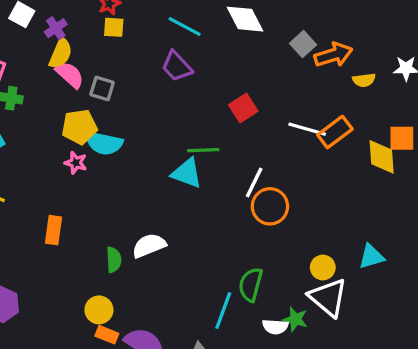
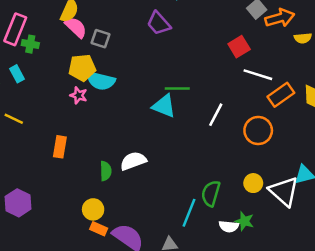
red square: (243, 108) -> (239, 47), moved
orange rectangle: (335, 132) -> (281, 95), moved
orange circle: (270, 206) -> (258, 130), moved
yellow circle: (323, 268) -> (253, 183), moved
white triangle: (328, 297) -> (284, 191), moved

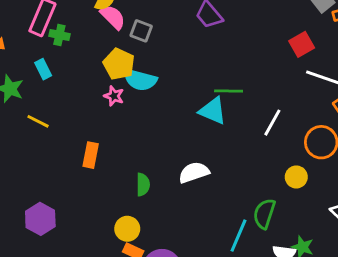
yellow pentagon: (82, 68) -> (119, 64), turned 30
white semicircle: (133, 161) -> (194, 172), moved
yellow circle: (253, 183) -> (296, 177), moved

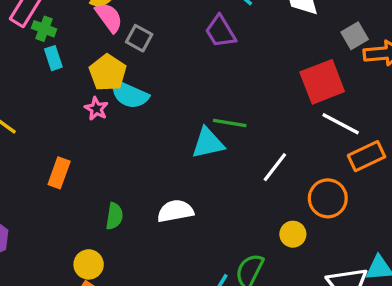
red square: (302, 44) -> (322, 82), size x1.5
cyan rectangle: (43, 69) -> (53, 58), moved
cyan triangle: (213, 111) -> (208, 143), turned -44

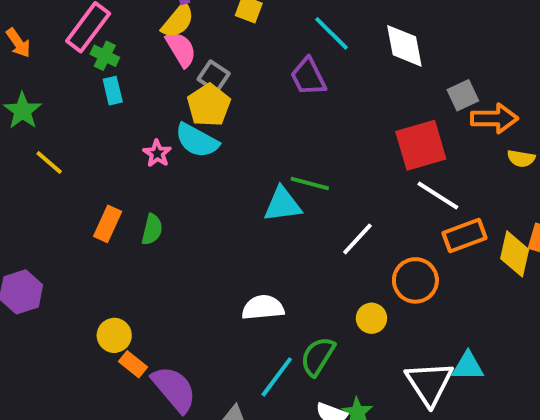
yellow pentagon: (108, 73) -> (209, 105), moved
white semicircle: (175, 211) -> (263, 308), moved
green semicircle: (114, 216) -> (152, 229), moved
yellow circle: (89, 264) -> (114, 335), moved

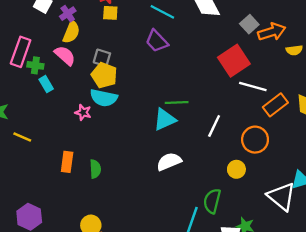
pink semicircle: (181, 49) -> (65, 56), moved
green semicircle: (152, 229) -> (95, 169), moved
white semicircle: (263, 308) -> (169, 162), moved

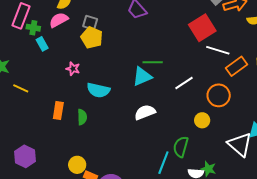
pink semicircle: (65, 56) -> (59, 20), turned -72
cyan semicircle: (104, 98) -> (98, 90), moved
white line: (214, 126) -> (184, 83), turned 30

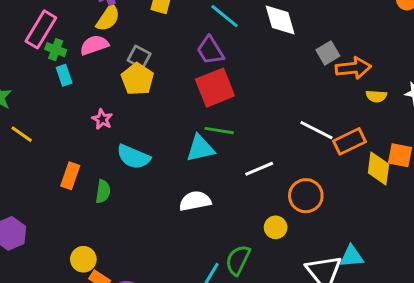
red square: (202, 28) -> (215, 88), moved
orange rectangle: (237, 66) -> (349, 141), moved

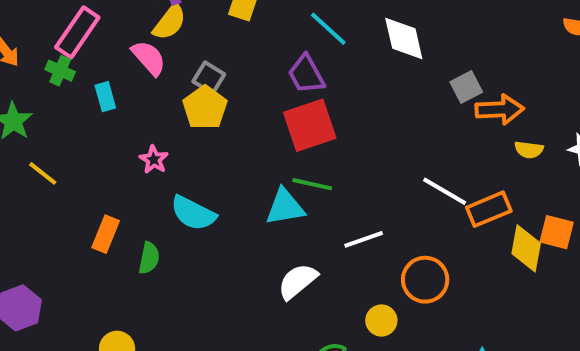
pink semicircle: (94, 45) -> (149, 58), turned 64
green cross: (56, 50) -> (60, 71), moved
white semicircle: (195, 201) -> (298, 281), moved, turned -32

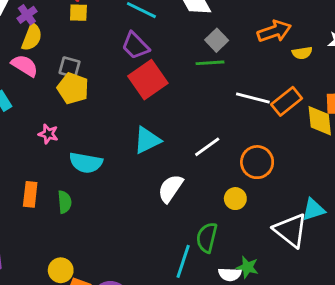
gray square: (466, 87) -> (217, 40), moved
green line: (312, 184) -> (210, 63), moved

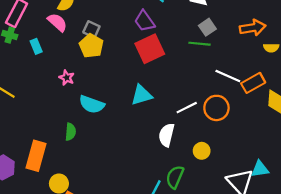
orange circle: (257, 162) -> (216, 108), moved
white semicircle: (170, 188) -> (166, 135), moved, turned -30
orange rectangle: (30, 194) -> (36, 156), moved, size x1.5

